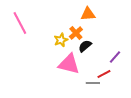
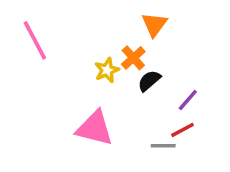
orange triangle: (88, 14) -> (154, 24), turned -49
purple line: (115, 57) -> (188, 100), moved
pink triangle: (69, 64) -> (95, 128), moved

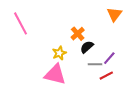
orange triangle: (154, 24) -> (114, 14), moved
yellow star: (107, 70) -> (59, 53), moved
gray line: (163, 146) -> (95, 64), moved

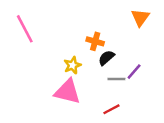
orange cross: (78, 34) -> (95, 41), turned -32
red line: (106, 76) -> (111, 109), moved

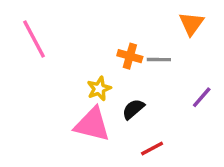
black semicircle: (106, 58) -> (133, 109), moved
purple line: (134, 72) -> (202, 97), moved
gray line: (116, 79) -> (159, 60), moved

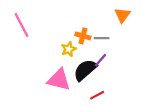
yellow star: (99, 89) -> (69, 49), moved
purple line: (202, 97) -> (100, 60), moved
black semicircle: (133, 109) -> (85, 70), size x1.6

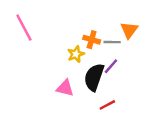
orange triangle: (122, 15) -> (129, 30), moved
black semicircle: (85, 70) -> (94, 77), turned -30
pink triangle: (59, 80) -> (65, 88), size x0.7

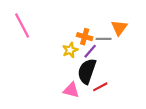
purple line: (111, 66) -> (90, 51), moved
pink triangle: (65, 88) -> (71, 90), moved
red line: (107, 105) -> (100, 87), moved

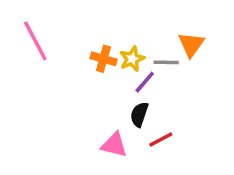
orange cross: (85, 37) -> (103, 59), moved
yellow star: (70, 50) -> (132, 59), moved
black semicircle: (87, 71) -> (139, 114), size x0.6

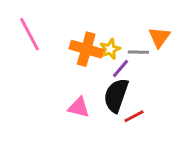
orange cross: (103, 59) -> (86, 49), size x1.5
black semicircle: (139, 114) -> (116, 95), size x1.6
pink triangle: (114, 145) -> (79, 107), moved

